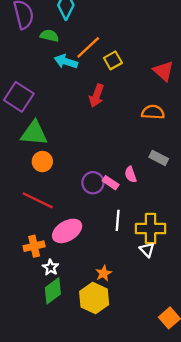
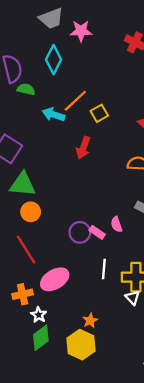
green semicircle: (49, 36) -> (26, 89), moved
red line: (38, 200) -> (26, 250), turned 32

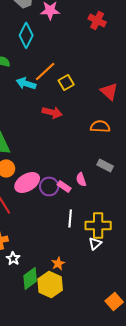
red arrow: (83, 148) -> (52, 112), turned -96
pink ellipse: (55, 279) -> (27, 182), moved
white triangle: (133, 298) -> (95, 243), turned 32
green diamond: (41, 338) -> (30, 278), moved

